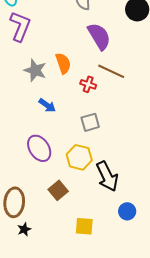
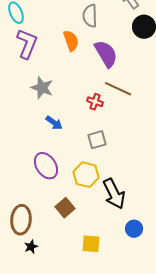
orange semicircle: (63, 63) -> (71, 41), moved

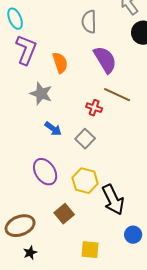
orange semicircle: (71, 41) -> (60, 63), moved
gray square: (97, 140) -> (85, 139), moved, turned -30
brown ellipse: (21, 220) -> (20, 226), turned 64

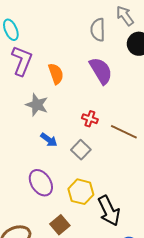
gray semicircle: (89, 22) -> (98, 30), moved
brown line: (117, 95) -> (124, 132), moved

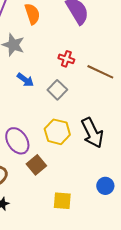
purple ellipse: (41, 183) -> (17, 141), moved
black arrow: (109, 211) -> (92, 133), moved

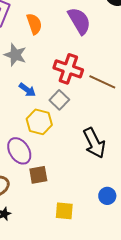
red cross: (66, 59) -> (68, 69), size x1.8
yellow hexagon: (57, 132) -> (39, 122), moved
brown square: (36, 165) -> (38, 175), turned 30

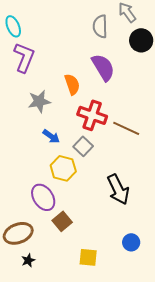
orange semicircle: (34, 24) -> (72, 84), moved
gray star: (15, 55) -> (39, 101), turned -30
brown square: (38, 175) -> (62, 221), turned -30

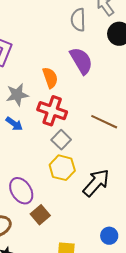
red cross: (92, 115) -> (52, 111), moved
blue arrow: (51, 136) -> (14, 124), moved
yellow hexagon: (63, 168) -> (62, 168), moved
black arrow: (118, 189) -> (96, 183), turned -112

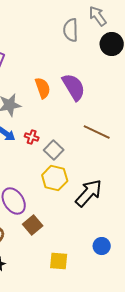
purple semicircle: (81, 61) -> (74, 87), moved
red cross: (52, 111) -> (32, 137), moved, size x0.5

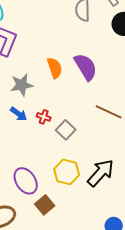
yellow hexagon: (55, 178) -> (67, 172), moved

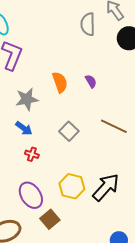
purple semicircle: (86, 67) -> (91, 81), size x0.5
red cross: (44, 117) -> (32, 154), moved
gray square: (66, 130) -> (69, 131), moved

